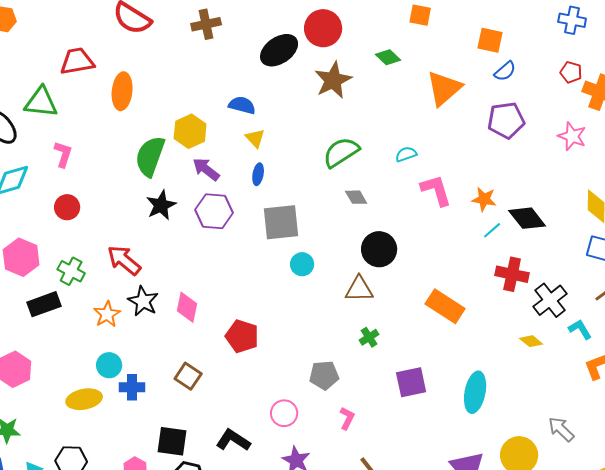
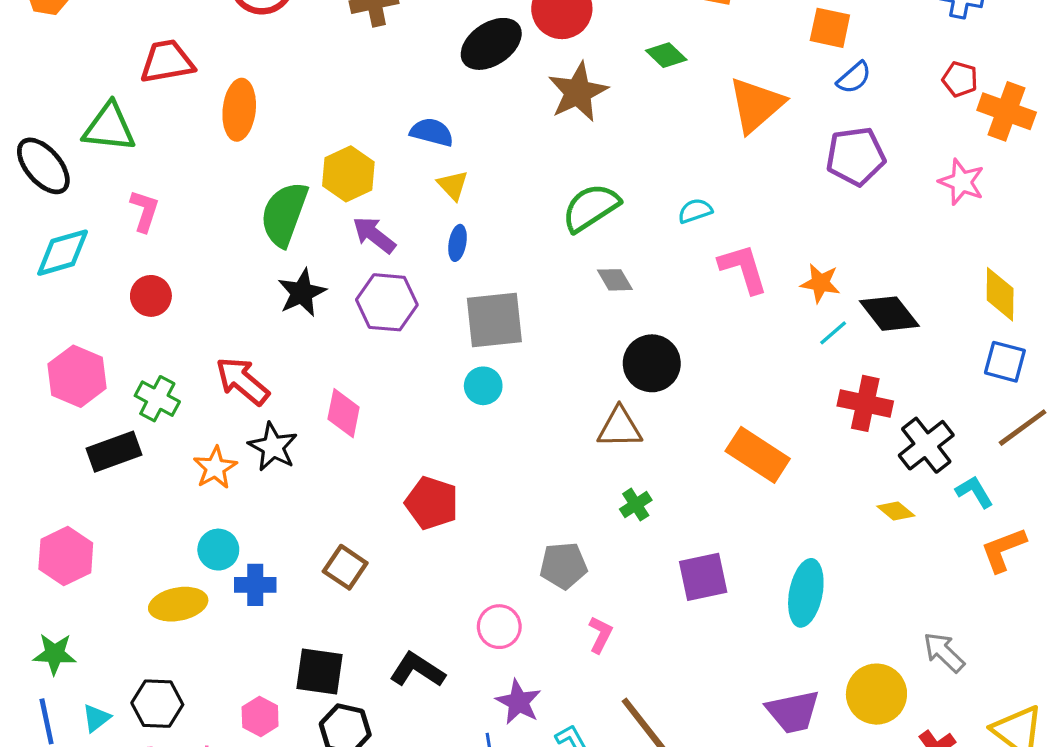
cyan circle: (302, 264) -> (483, 386), moved
pink diamond: (187, 307) -> (344, 413), moved

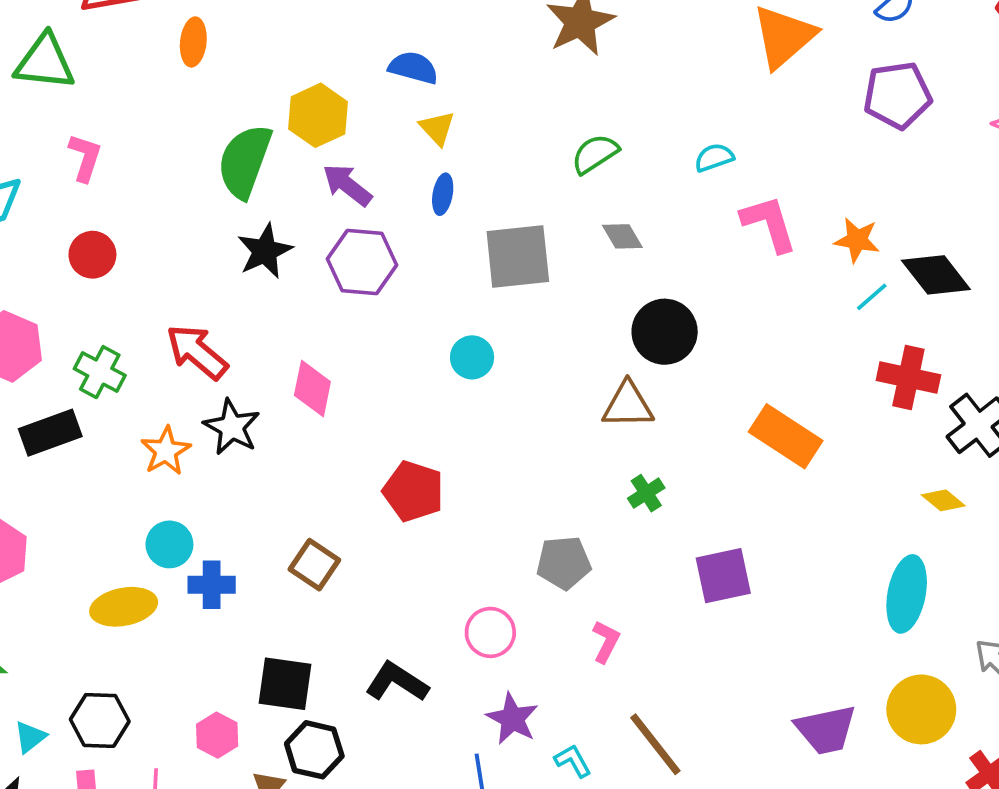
orange ellipse: (239, 110) -> (193, 42), size x0.7
green semicircle: (591, 208) -> (595, 154), size x0.7
gray square: (494, 320) -> (518, 257), moved
cyan ellipse: (806, 593) -> (907, 594), moved

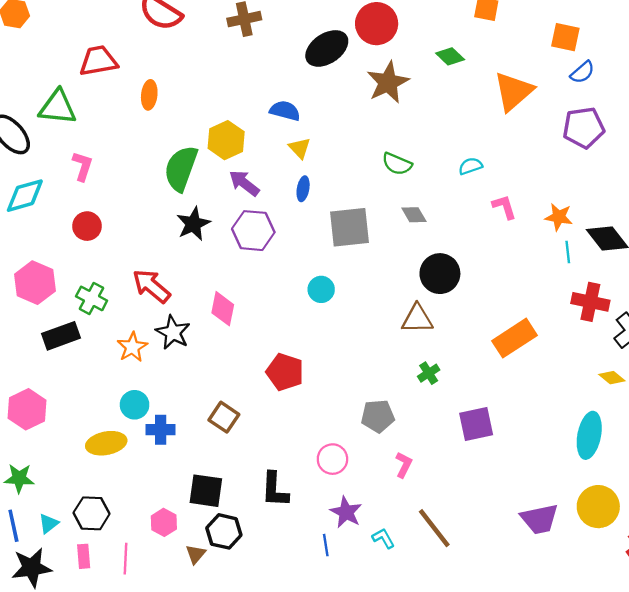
green semicircle: (595, 154) -> (397, 164), turned -124
pink L-shape: (769, 224) -> (504, 207), size x0.7
cyan line: (872, 297) -> (568, 252), turned -55
orange rectangle: (786, 436) -> (515, 338), turned -66
black L-shape: (397, 682) -> (275, 490), turned -120

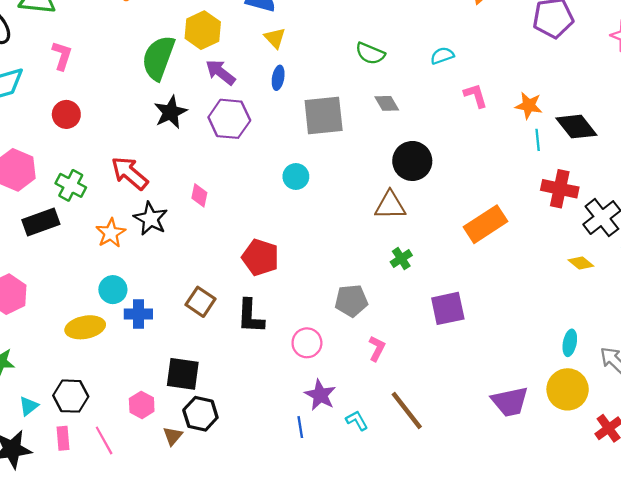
pink diamond: (223, 309) -> (199, 195), size x0.7
cyan ellipse: (589, 435) -> (570, 343), moved, size x0.6
black L-shape: (275, 490) -> (250, 316), moved
pink line: (125, 559) -> (104, 440), turned -32

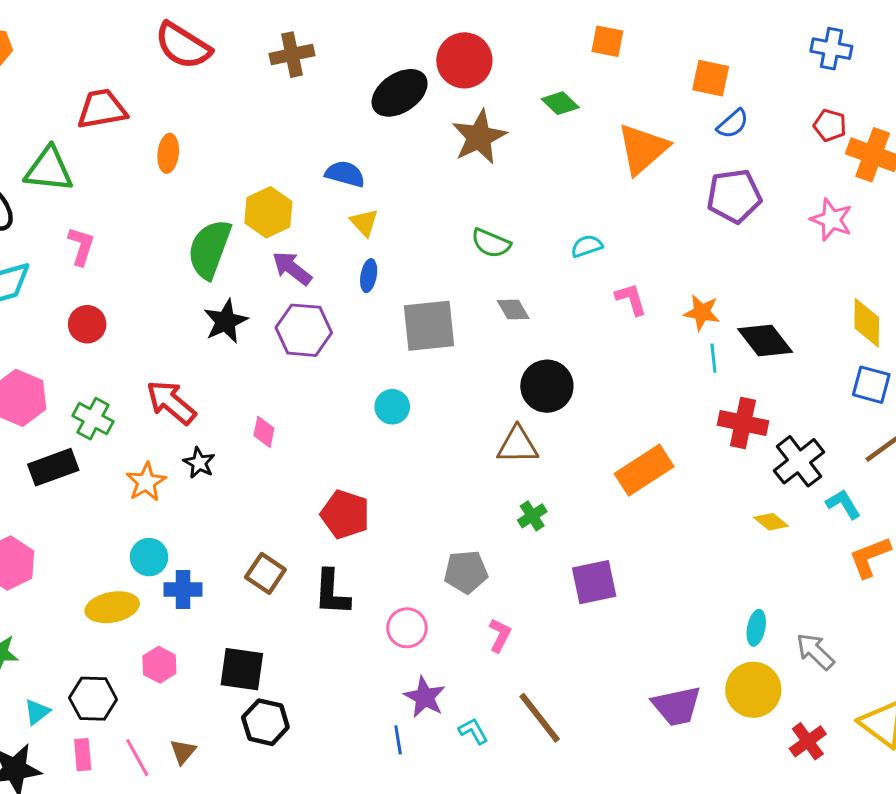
black star: (151, 219) -> (199, 463), size x0.7
pink hexagon: (142, 405) -> (159, 665), moved
brown triangle: (173, 436) -> (183, 752), moved

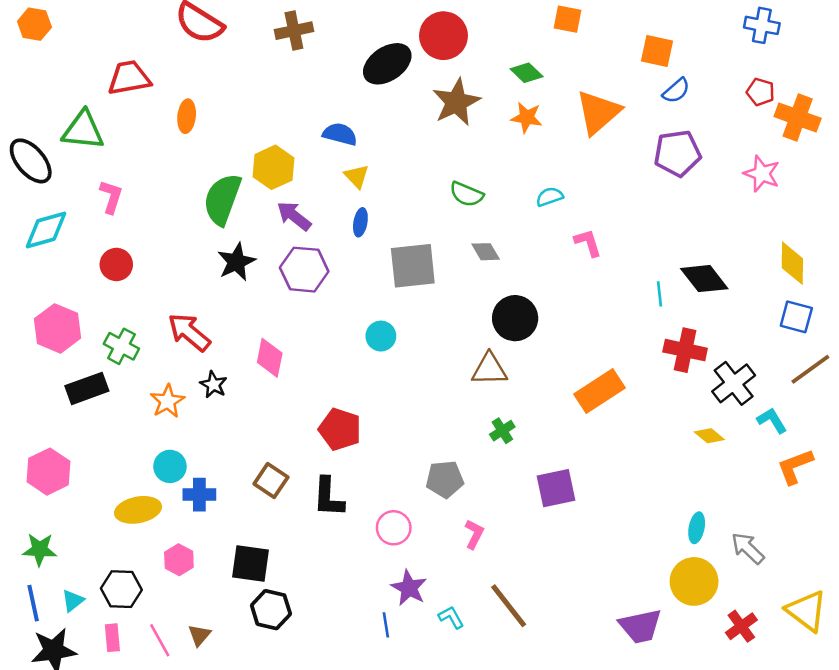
orange star: (702, 312) -> (527, 117), moved
pink diamond: (264, 432) -> (270, 358), size x1.4
purple trapezoid: (677, 706) -> (640, 626), moved

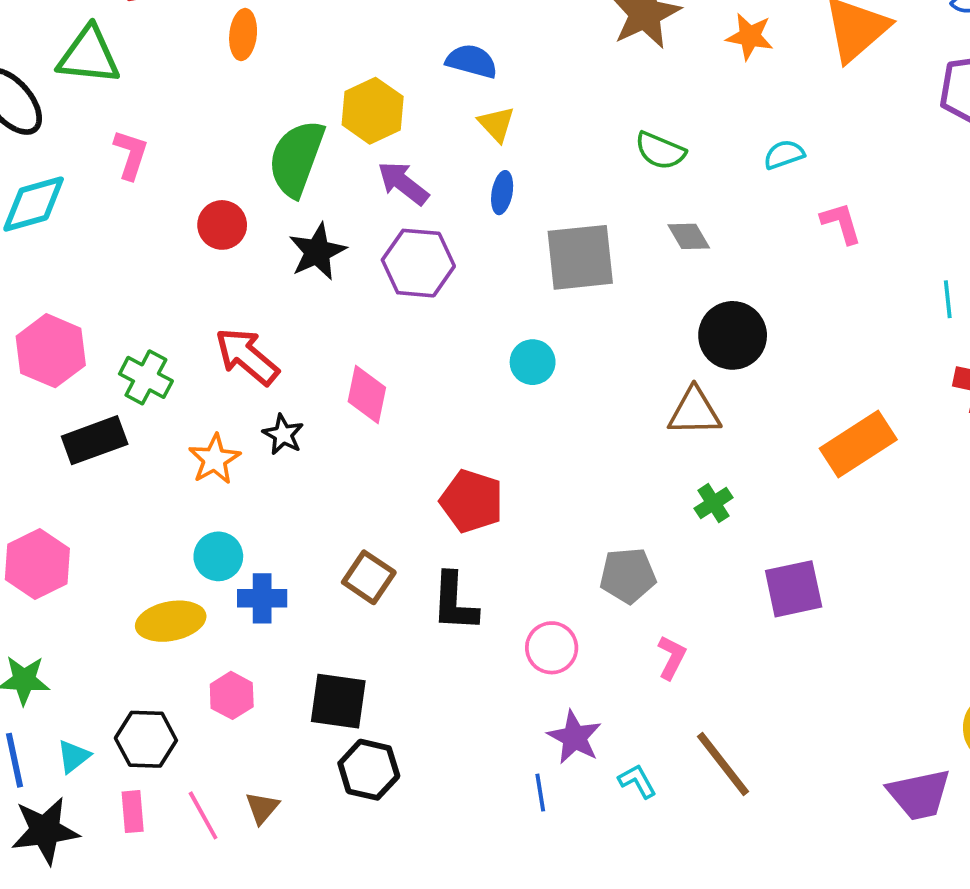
red circle: (116, 264) -> (222, 225), moved

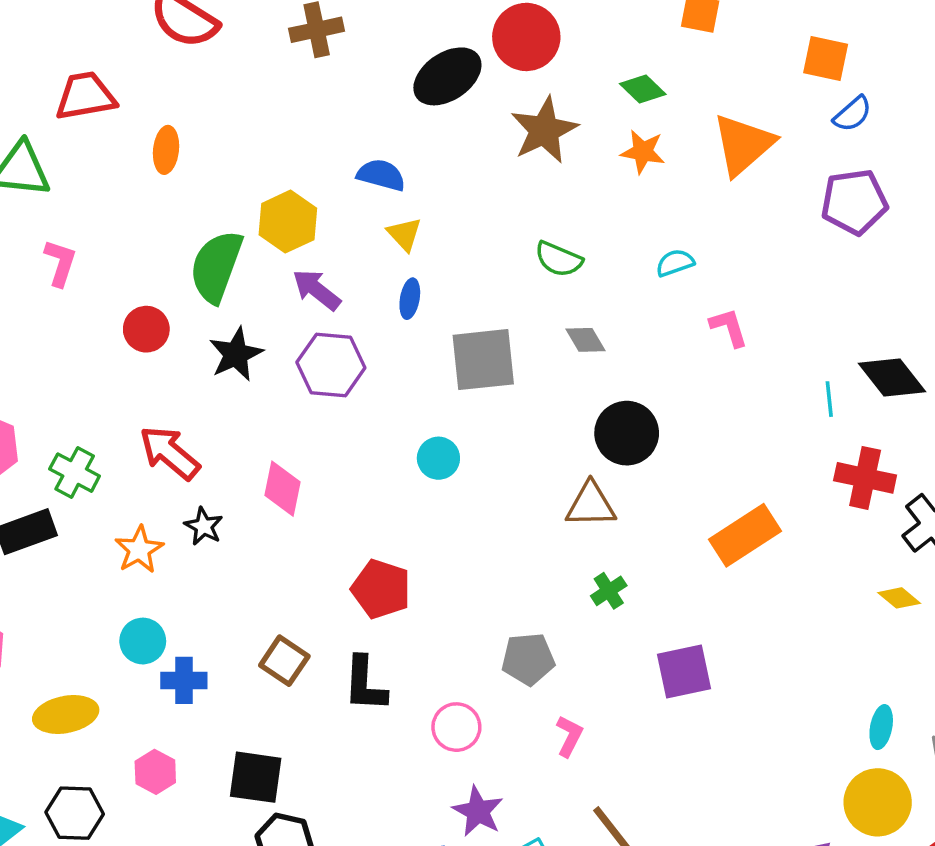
yellow ellipse: (171, 621) -> (66, 714), moved

